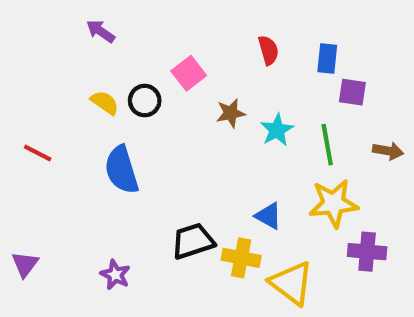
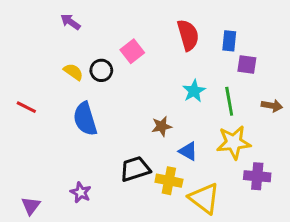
red semicircle: (268, 50) -> (188, 35), size x1.5
brown star: (231, 113) -> (162, 126), moved
purple triangle: (25, 264) -> (31, 206), moved

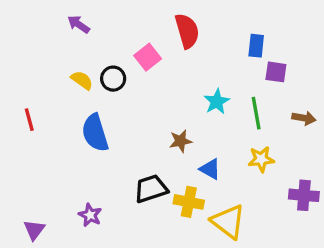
red semicircle: (188, 35) -> (187, 31), moved
red line: (26, 107) -> (29, 120), turned 48
yellow star: (234, 142) -> (261, 159), size x0.7
purple cross: (257, 176) -> (304, 195), moved

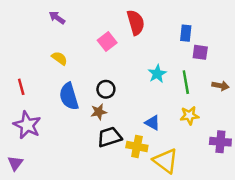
black circle: (113, 79) -> (106, 89), moved
brown star: (181, 141) -> (99, 112), moved
purple star: (90, 215) -> (27, 125), moved, size x1.6
purple triangle: (34, 230) -> (15, 163), moved

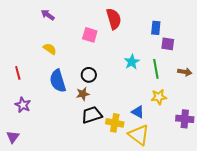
pink square: (107, 42) -> (90, 35), turned -35
blue triangle: (152, 123) -> (138, 112), moved
purple star: (27, 125) -> (23, 105), size x0.7

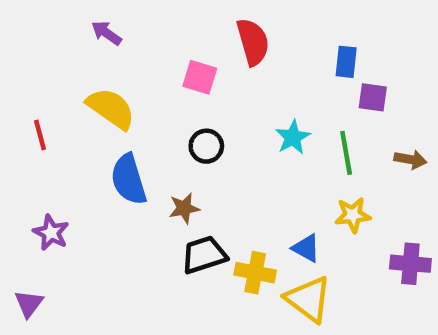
yellow semicircle: (50, 49) -> (111, 108), size x1.6
red line: (18, 73) -> (40, 135), moved
black circle: (89, 75) -> (206, 146), moved

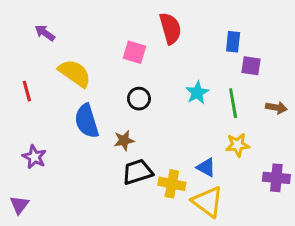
purple arrow: (106, 33) -> (45, 33), moved

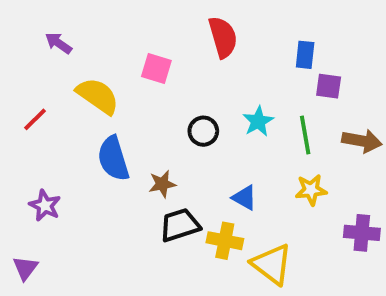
pink square: (134, 52) -> (156, 68), moved
red line: (27, 91) -> (35, 119), turned 60
black circle: (139, 99) -> (203, 131), moved
brown arrow: (276, 108) -> (362, 141), size x1.4
blue triangle: (206, 167) -> (244, 198), moved

